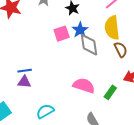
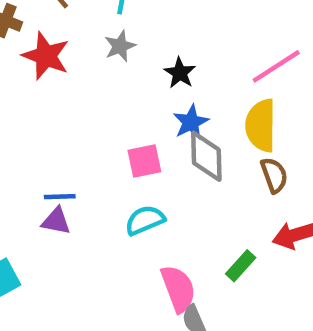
pink square: (62, 34) -> (144, 161), moved
pink semicircle: (84, 86) -> (178, 289), moved, turned 45
cyan semicircle: (45, 111) -> (145, 220), moved

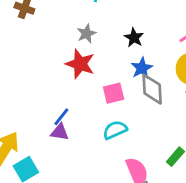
gray star: (120, 46) -> (86, 34), moved
red star: (46, 56) -> (80, 64), moved
blue line: (60, 197) -> (61, 117), turned -48

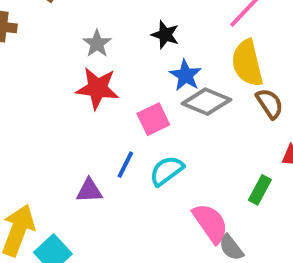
gray diamond: (152, 89) -> (206, 102), turned -52
blue line: (61, 117) -> (125, 165), moved

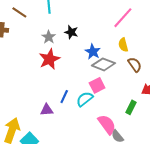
black star: (165, 35) -> (71, 32), moved
yellow semicircle: (247, 63) -> (123, 45), size x0.6
red star: (97, 88) -> (49, 59), turned -30
pink square: (153, 119) -> (97, 85), moved

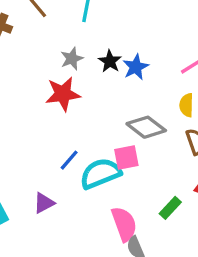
blue star: (93, 52) -> (136, 67), moved
cyan semicircle: (85, 99) -> (100, 173), size x1.4
purple triangle: (47, 110) -> (44, 203), moved, turned -40

